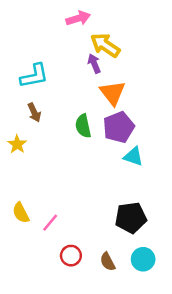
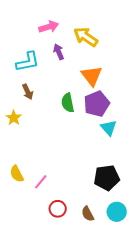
pink arrow: (78, 18) -> (49, 27), moved
purple arrow: (94, 64) -> (59, 52), moved
cyan triangle: (133, 157) -> (109, 128), turned 30

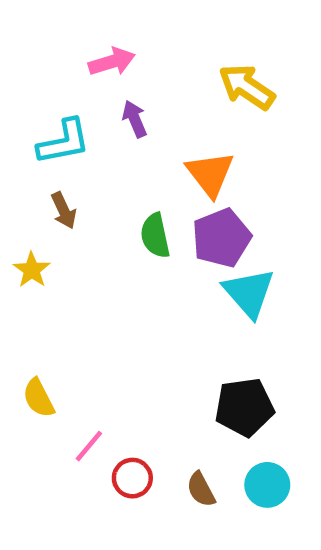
yellow arrow: (86, 37) -> (247, 87), moved
cyan triangle: (109, 128) -> (249, 293), size x1.4
pink line: (41, 182) -> (89, 446), moved

